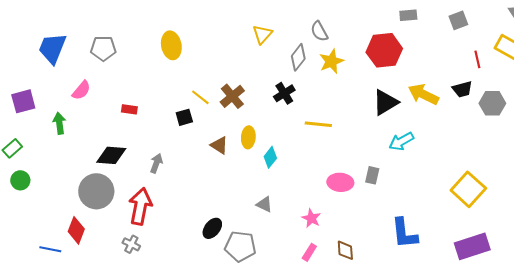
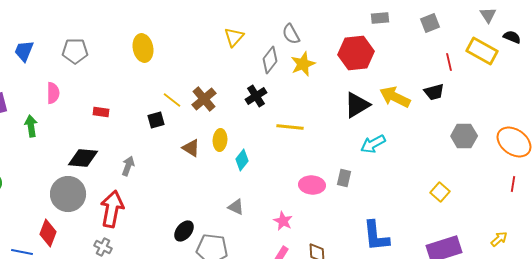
blue trapezoid: (52, 48) -> (24, 51), size x0.7
pink semicircle: (81, 90) -> (53, 93), turned -40
gray hexagon: (492, 103) -> (464, 136), moved
yellow square: (468, 189) -> (440, 192), size x0.6

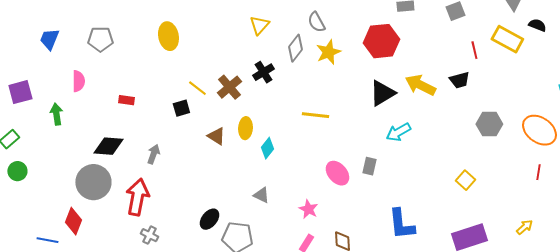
black cross: (256, 96) -> (263, 72), moved
pink ellipse: (312, 185) -> (337, 173), turned 45
gray cross: (103, 247) -> (149, 235), moved

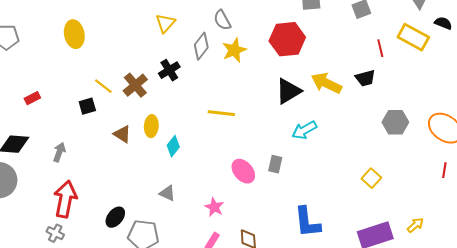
red rectangle: (126, 100) -> (32, 98), turned -35
red arrow: (137, 197) -> (65, 199), moved
yellow arrow: (524, 227) -> (415, 225), moved

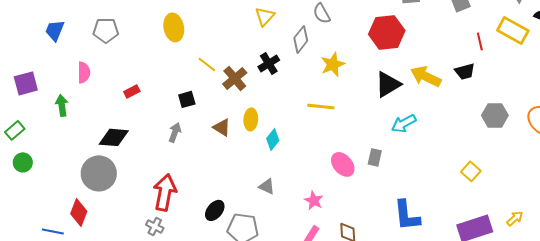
yellow star: (234, 50) -> (333, 64), moved
yellow line: (103, 86) -> (207, 64), moved
gray arrow: (59, 152) -> (175, 132), moved

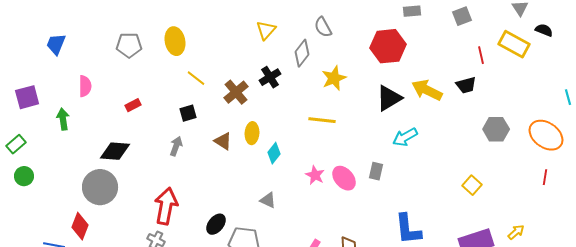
gray pentagon: (106, 30) -> (129, 45), moved
yellow line: (207, 64) -> (196, 78), moved
pink star: (314, 200) -> (315, 175), moved

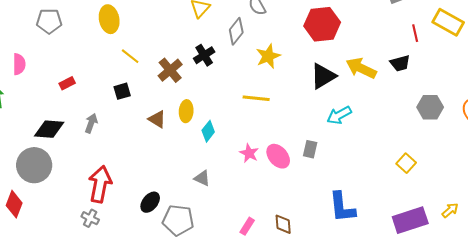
gray pentagon: (129, 45) -> (49, 21), moved
gray arrow: (176, 146) -> (91, 123), moved

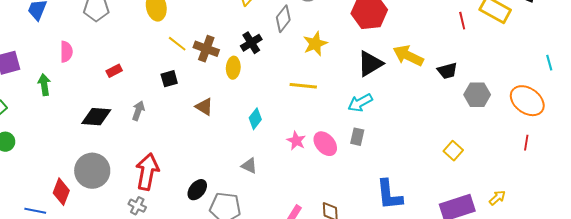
black trapezoid: (400, 63) -> (447, 71), moved
brown cross: (170, 70) -> (206, 49), moved, turned -30
yellow ellipse: (186, 111) -> (233, 68), moved
cyan arrow: (339, 115) -> (360, 103), moved
gray circle: (34, 165) -> (92, 171), moved

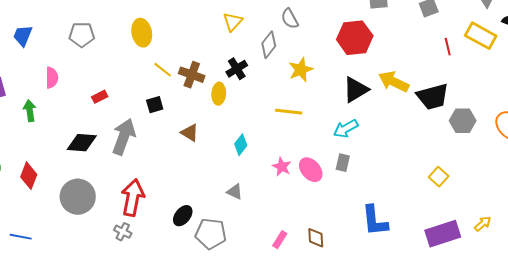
black trapezoid: (447, 71) -> (433, 97), size x1.6
gray arrow: (138, 111) -> (124, 137), size x1.8
red diamond: (61, 192) -> (29, 176), moved

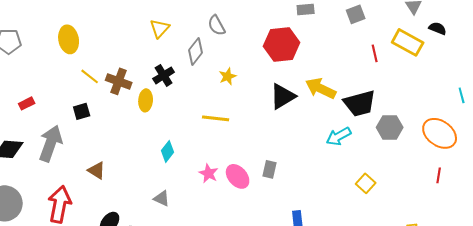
yellow star: (301, 70) -> (228, 76), size x0.7
cyan arrow: (346, 129) -> (339, 136), moved
brown triangle: (190, 133) -> (97, 170), moved

